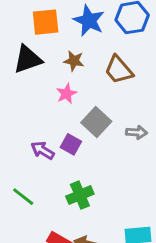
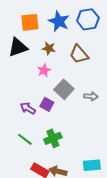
green line: (23, 197) -> (25, 139), moved

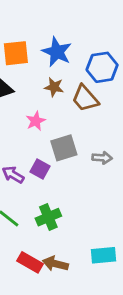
blue hexagon: (88, 19) -> (102, 67), moved
brown star: (49, 48) -> (54, 87), moved
gray square: (64, 89) -> (64, 148), turned 30

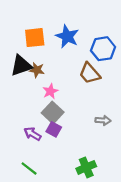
brown star: (54, 87) -> (37, 70), moved
gray square: (64, 148) -> (53, 113), moved, turned -30
green cross: (48, 217) -> (86, 167), moved

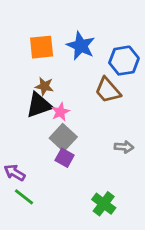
black triangle: (21, 66) -> (39, 105), moved
purple arrow: (32, 134) -> (15, 173), moved
green cross: (86, 167) -> (104, 204), turned -30
green line: (29, 169) -> (24, 197), moved

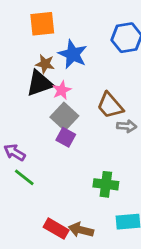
blue star: (81, 46) -> (73, 54), moved
brown trapezoid: (108, 90) -> (110, 105), moved
green cross: (104, 204) -> (106, 184), turned -30

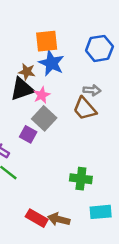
orange square: (42, 24) -> (47, 41), moved
gray arrow: (127, 126) -> (92, 90), moved
purple square: (66, 137) -> (28, 134), moved

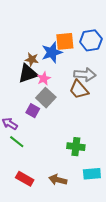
orange square: (47, 41) -> (65, 41), moved
blue star: (51, 63) -> (52, 52), turned 30
gray arrow: (92, 90) -> (85, 74), size x1.5
red rectangle: (37, 218) -> (25, 179), moved

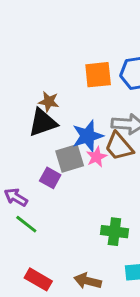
blue star: (52, 52) -> (88, 136), moved
pink star: (44, 79) -> (97, 157), moved
gray square: (46, 98) -> (70, 158), turned 30

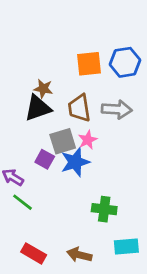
blue star: (88, 136) -> (75, 162), moved
brown trapezoid: (119, 146) -> (79, 108), moved, turned 32

